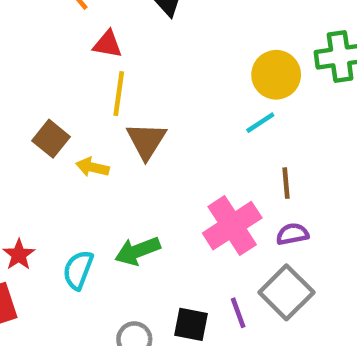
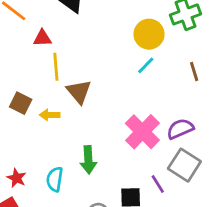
brown line: (286, 183) -> (194, 71), moved
purple semicircle: (292, 234) -> (180, 129), size x1.4
green arrow: (138, 251) -> (88, 160), turned -60

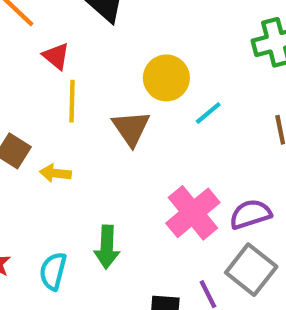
yellow circle: (149, 34) -> (166, 78), moved
red triangle: (42, 38) -> (56, 56), turned 36
brown triangle: (79, 92) -> (131, 128), moved

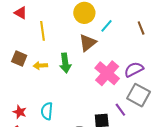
red triangle: (56, 56) -> (21, 13), moved
brown triangle: (131, 128) -> (88, 43), moved, turned 36
green arrow: (107, 247) -> (65, 63), moved

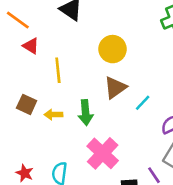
cyan line: (106, 26) -> (143, 103), moved
pink cross: (107, 73) -> (103, 153), moved

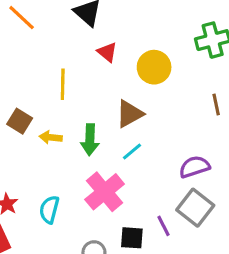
red triangle: (31, 46) -> (107, 52), moved
yellow circle: (113, 49) -> (154, 67), moved
cyan line: (143, 103) -> (132, 151), moved

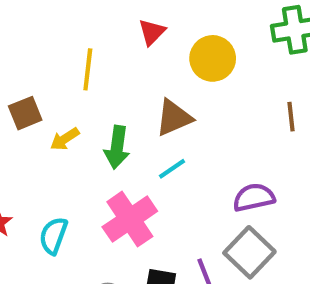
red triangle: (107, 52) -> (152, 32), turned 30
brown square: (20, 121) -> (25, 113), turned 30
yellow arrow: (51, 137) -> (65, 139), turned -45

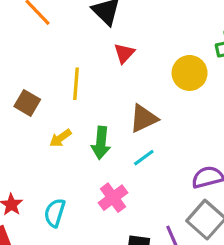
yellow circle: (213, 58) -> (190, 73), moved
brown square: (25, 113) -> (27, 103), moved, turned -35
pink cross: (130, 219) -> (113, 198), size x0.7

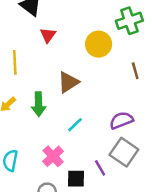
cyan line: (144, 158) -> (75, 125), moved
pink cross: (113, 198) -> (53, 156), moved

